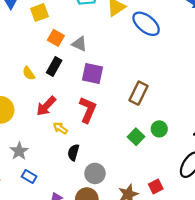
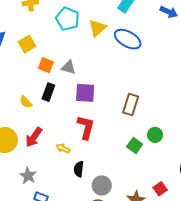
red arrow: (46, 106) -> (34, 137), moved

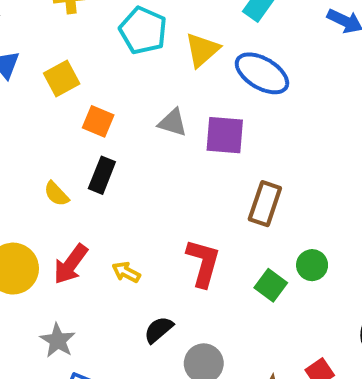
gray triangle: (69, 67) -> (173, 123), moved
purple square: (85, 93) -> (225, 135), moved
red L-shape: (86, 127) -> (203, 263), moved
yellow arrow: (63, 148) -> (126, 272), moved
black semicircle: (79, 169) -> (159, 330), turned 42

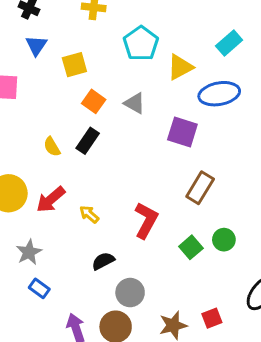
blue ellipse: (262, 73) -> (219, 94), turned -54
gray triangle: (173, 123) -> (135, 103), moved

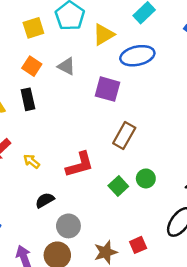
yellow square: (74, 65) -> (33, 28), moved
black rectangle: (88, 141) -> (28, 99), turned -45
red L-shape: (146, 220) -> (80, 165), turned 48

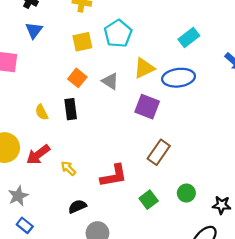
yellow triangle: (104, 35) -> (144, 68), moved
green circle: (146, 178) -> (186, 193), moved

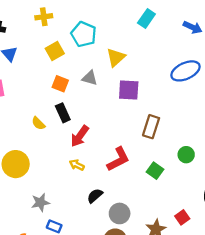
blue ellipse: (179, 78) -> (186, 71), moved
red arrow: (38, 155) -> (80, 136), moved
gray star: (18, 196) -> (40, 202), turned 30

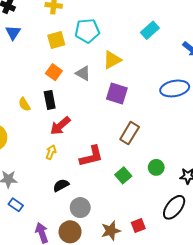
cyan pentagon: (84, 34) -> (87, 31), turned 30
yellow arrow: (77, 165) -> (51, 152), turned 72

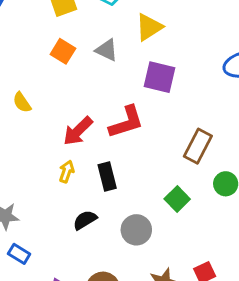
black rectangle: (50, 100) -> (107, 177), moved
brown rectangle: (130, 133) -> (198, 146), moved
red L-shape: (91, 156) -> (126, 122), moved
gray circle: (80, 208) -> (136, 230), moved

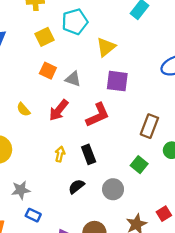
gray triangle: (107, 50) -> (73, 79), moved
red arrow: (78, 131) -> (59, 110), moved

